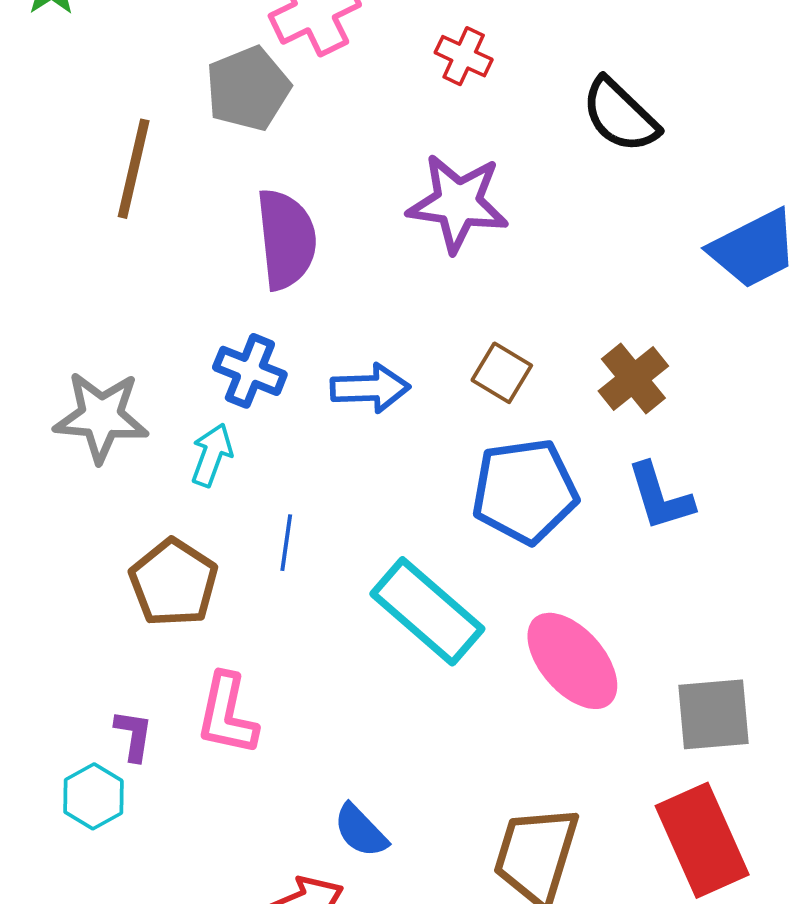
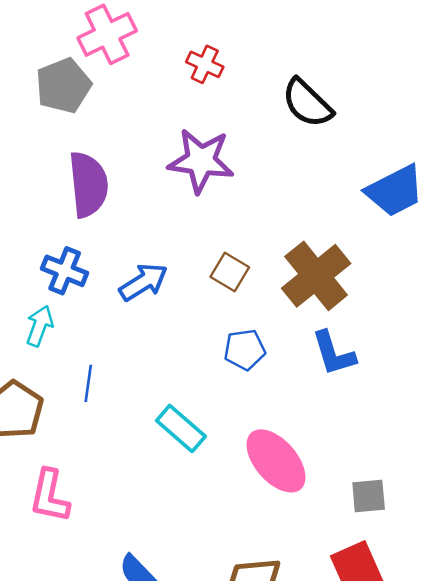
brown cross: (633, 379) -> (316, 276), size x1.5
blue arrow: (370, 388) -> (143, 282), turned -30
blue pentagon: (525, 491) -> (245, 350), size x0.6
cyan rectangle: (427, 611) -> (181, 428), size x0.7
gray square: (714, 714) -> (369, 496), size x0.7

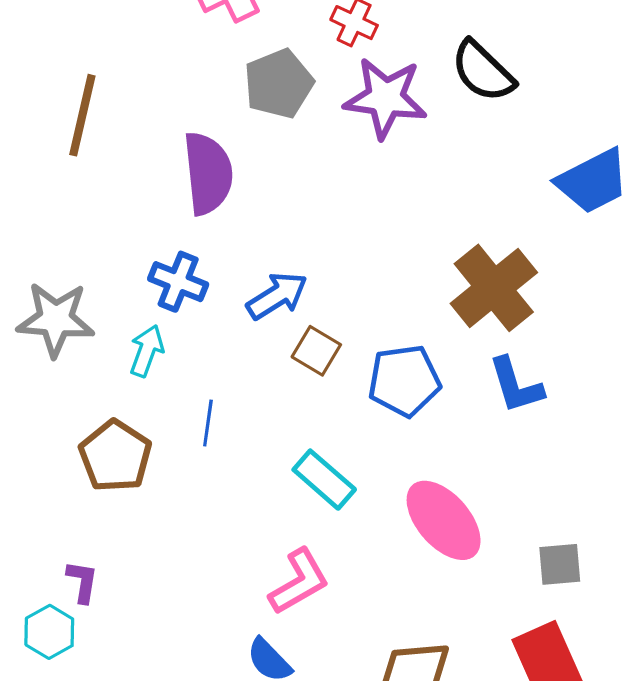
gray pentagon: (63, 86) -> (279, 84), moved
purple star: (201, 161) -> (385, 98), moved
brown square: (230, 272) -> (316, 351), moved
blue pentagon: (245, 350) -> (404, 381), size x1.4
pink L-shape: (50, 496) -> (299, 582), moved, turned -132

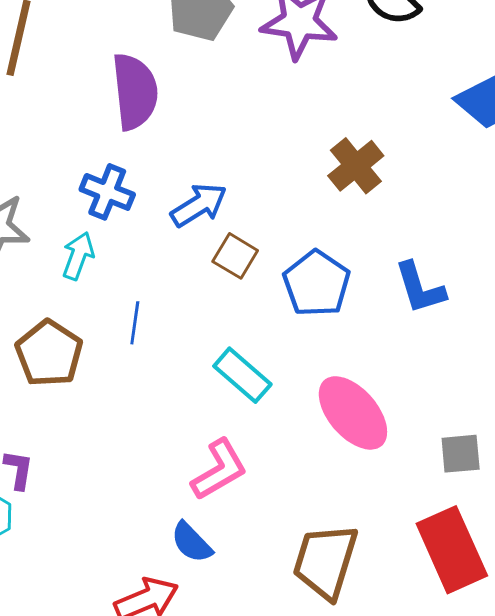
brown cross: (494, 288) -> (356, 166), moved, size x0.7
blue pentagon: (404, 381) -> (317, 284), turned -30

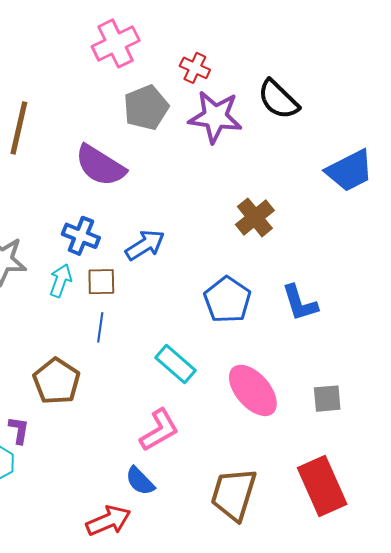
purple semicircle: (135, 92) -> (100, 166), turned 128
brown square: (235, 256) -> (101, 282), moved, turned -32
brown pentagon: (49, 353) -> (57, 381), moved
gray square: (461, 454) -> (327, 399), moved

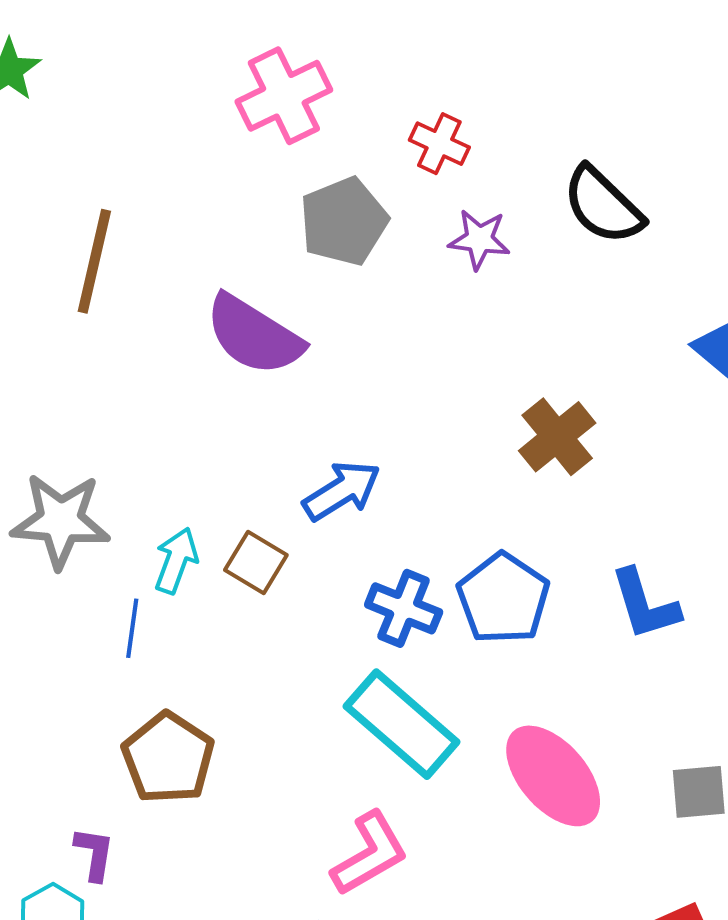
purple star: (215, 117) -> (479, 239), size x0.6
blue cross: (81, 236) -> (404, 608), moved
brown square: (101, 282) -> (256, 563), turned 32
blue line: (100, 327) -> (132, 628), moved
cyan rectangle: (176, 364) -> (402, 724), size x1.4

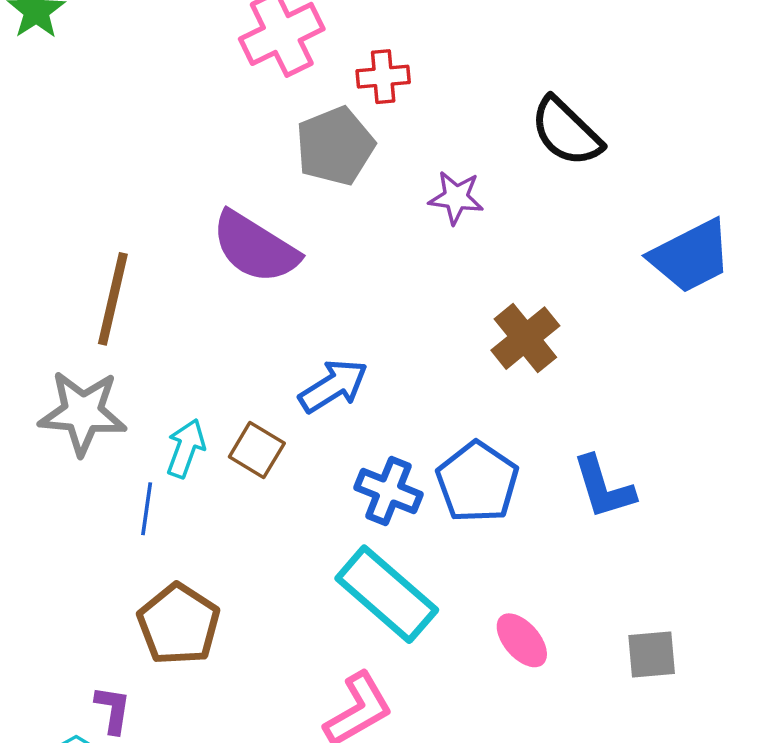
red cross: (439, 144) -> (383, 77), moved, turned -30
purple star: (479, 239) -> (456, 198), moved
brown line: (94, 261) -> (113, 299), moved
pink ellipse: (553, 776) -> (522, 640), size x0.6

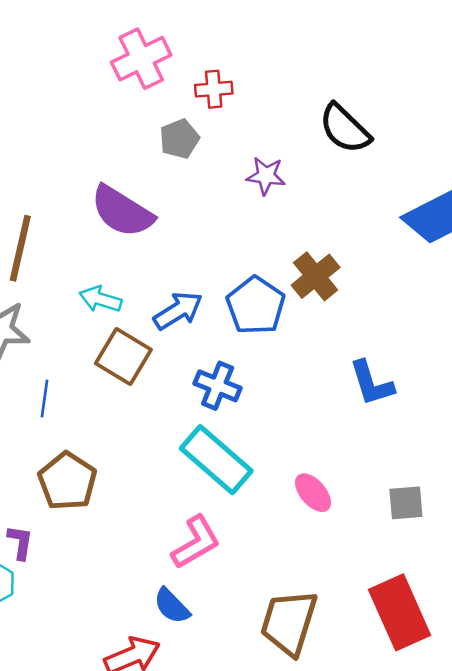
gray pentagon: (335, 146) -> (179, 139), size x0.7
cyan arrow: (186, 448) -> (100, 299), moved, turned -93
brown square: (257, 450) -> (123, 356), size x1.4
blue pentagon: (477, 482) -> (256, 306), moved

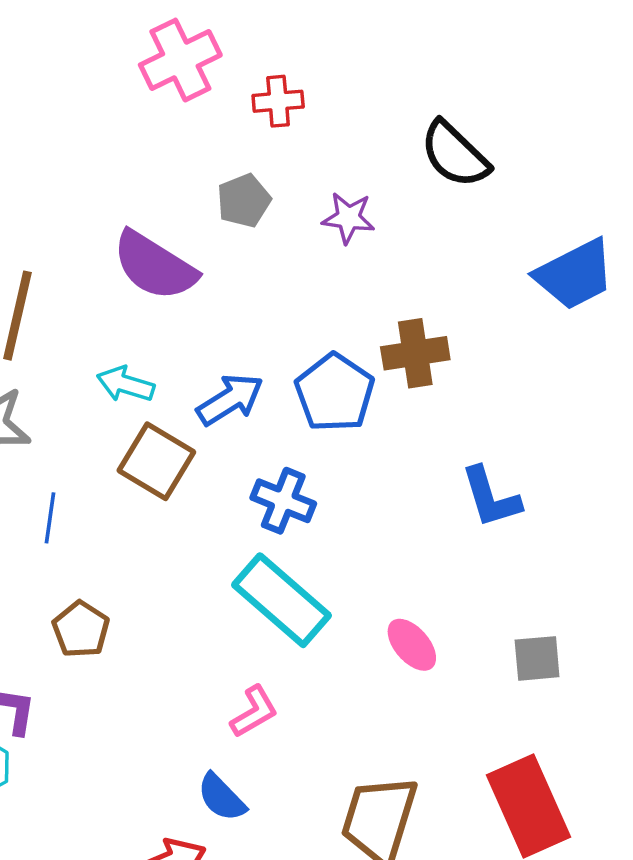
gray pentagon: (179, 139) -> (244, 201), moved
brown cross: (316, 276) -> (415, 353), turned 30
brown pentagon: (67, 481) -> (81, 629), size x0.7
pink L-shape: (196, 542) -> (254, 712), size x0.7

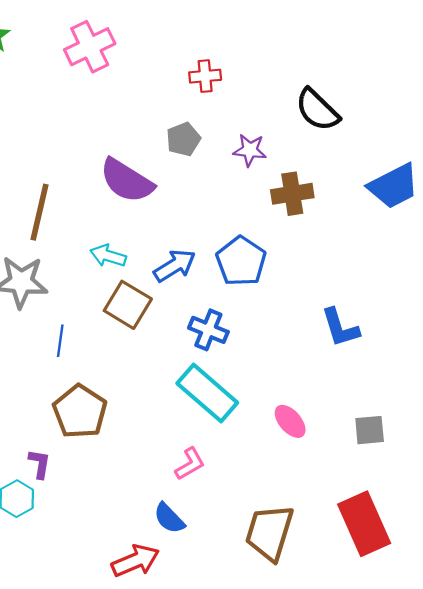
pink cross: (180, 60) -> (90, 47), moved
brown cross: (415, 353) -> (292, 194), moved
brown pentagon: (81, 629) -> (80, 412), size x1.5

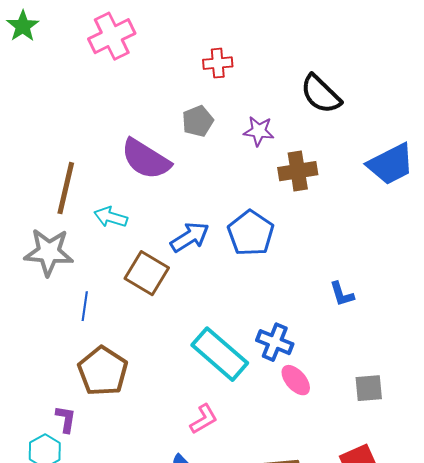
cyan arrow: (108, 256) -> (111, 217), moved
blue L-shape: (340, 328) -> (342, 294), size x0.7
blue cross: (208, 330) -> (275, 342), moved

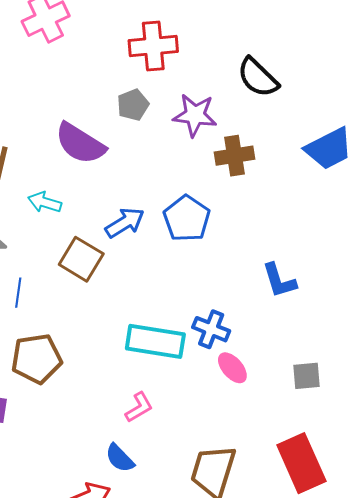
red cross: (218, 63) -> (153, 46), size x1.6
purple star: (259, 131) -> (195, 115), size x1.4
blue L-shape: (342, 294) -> (279, 280), size x1.4
cyan rectangle: (220, 354) -> (155, 341), turned -32
brown pentagon: (103, 371) -> (37, 359), turned 30

